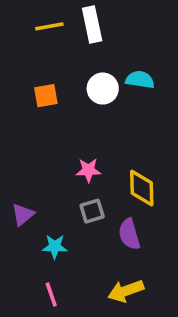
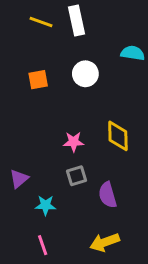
yellow line: (49, 26) -> (41, 22), turned 30
cyan semicircle: (140, 80) -> (133, 53), moved
yellow diamond: (142, 188) -> (118, 136), moved

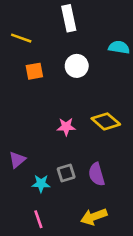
yellow line: (41, 22) -> (21, 38), moved
yellow diamond: (118, 136) -> (106, 121), turned -48
gray square: (77, 176) -> (66, 173), moved

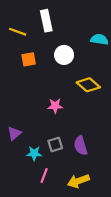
white rectangle: (69, 18) -> (46, 21), moved
yellow diamond: (106, 121) -> (88, 85), moved
pink line: (38, 219) -> (44, 175), moved, turned 40

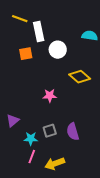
white rectangle: (46, 21) -> (39, 32), moved
yellow line: (18, 32) -> (20, 19), moved
pink line: (44, 175) -> (32, 157), moved
yellow arrow: (78, 181) -> (55, 164), moved

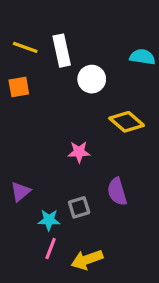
yellow line: (20, 19) -> (25, 47), moved
orange square: (26, 54) -> (19, 87), moved
purple semicircle: (73, 132) -> (117, 192), moved

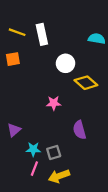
white circle: (92, 79) -> (66, 63), moved
gray square: (79, 207) -> (54, 152), moved

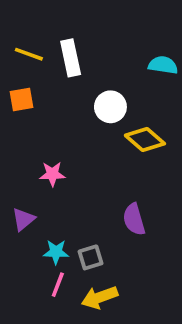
pink star: (54, 103) -> (52, 174), moved

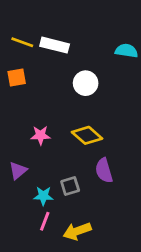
white rectangle: (71, 58) -> (55, 45), turned -64
yellow diamond: (145, 139) -> (87, 135), moved
gray square: (90, 257) -> (70, 186), moved

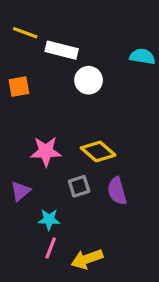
yellow line: (22, 42) -> (25, 33), moved
white circle: (86, 83) -> (89, 80), moved
pink star: (40, 135) -> (46, 151), size x1.4
gray square: (70, 186) -> (79, 186), moved

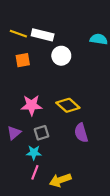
yellow line: (25, 33) -> (18, 34), moved
orange square: (19, 87) -> (23, 60), moved
gray square: (79, 186) -> (41, 133), moved

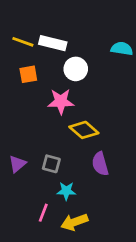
pink star: (32, 105) -> (61, 101), moved
gray square: (41, 133) -> (51, 164), turned 32
cyan star: (34, 153) -> (66, 191), moved

